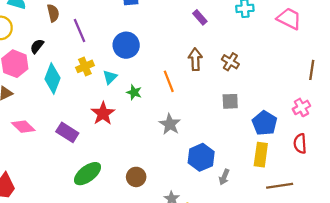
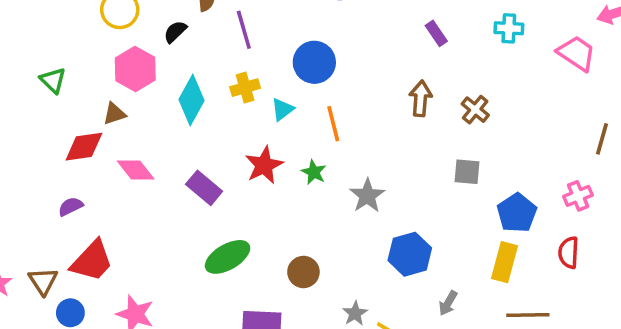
black semicircle: (37, 46) -> (175, 32), moved
orange line: (169, 81) -> (333, 124), moved
green star: (134, 92) -> (314, 172), moved
gray arrow: (224, 177) -> (448, 303), moved

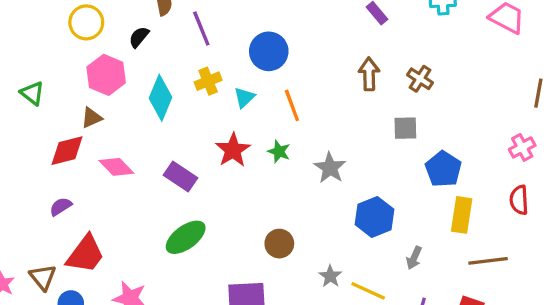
gray square: (467, 172) -> (405, 128), moved
blue pentagon: (517, 213) -> (443, 169), moved
green ellipse: (228, 257) -> (186, 237), moved

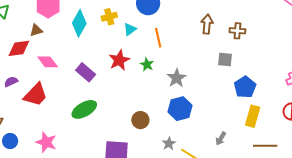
brown cross: (420, 79) -> (237, 31), turned -35
blue hexagon: (375, 217) -> (180, 109), moved
red trapezoid: (85, 254) -> (36, 95), moved

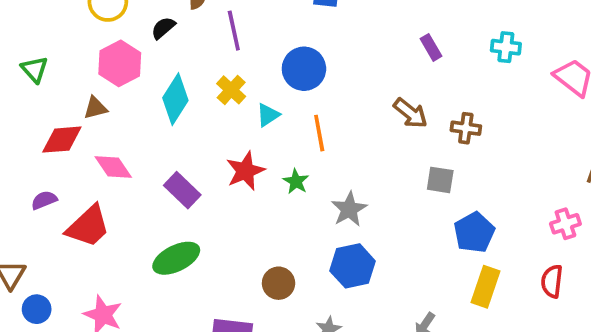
yellow cross: (109, 17) -> (231, 90), turned -35
brown arrow: (207, 24) -> (410, 113), turned 120

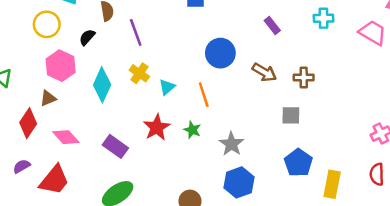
blue circle: (304, 69) -> (220, 53), moved
red diamond: (62, 140) -> (28, 123), turned -44
blue pentagon: (474, 232) -> (298, 163), moved

